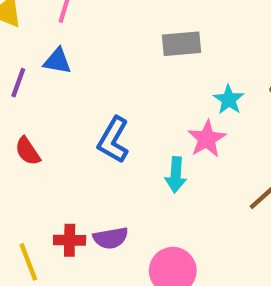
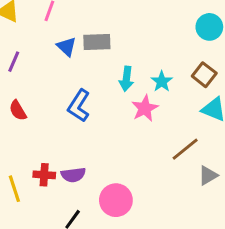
gray rectangle: (182, 44) -> (97, 42), moved
blue triangle: (57, 61) -> (67, 47), moved, turned 30
cyan arrow: (176, 175) -> (126, 79), moved

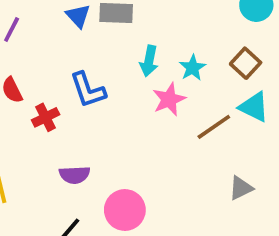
blue L-shape: (79, 106) -> (88, 90), turned -56
brown line: (185, 149) -> (214, 127), moved
red cross: (44, 175) -> (46, 117), moved, turned -35

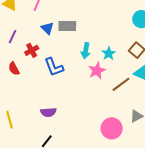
red cross: (46, 117) -> (32, 50), moved
pink circle: (125, 210) -> (112, 128), moved

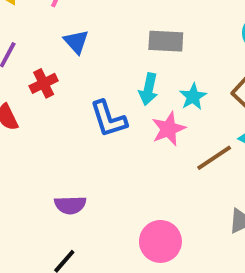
gray rectangle: (67, 26) -> (166, 41), moved
blue L-shape: (54, 67) -> (108, 119), moved
pink circle: (112, 128) -> (160, 241), moved

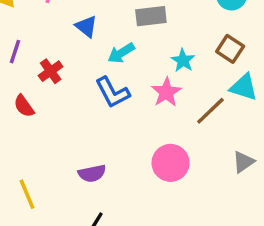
blue triangle: (76, 42) -> (86, 26), moved
cyan arrow: (148, 89) -> (121, 53), moved, turned 56
pink circle: (160, 241) -> (171, 163), moved

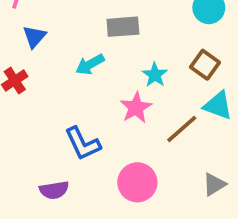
blue triangle: (86, 26) -> (34, 37), moved, turned 30
blue L-shape: (112, 92) -> (83, 144), moved

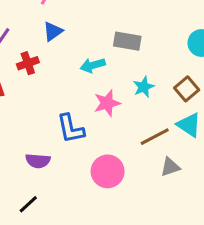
pink star: (136, 108) -> (107, 103), moved
gray triangle: (214, 184) -> (170, 167), moved

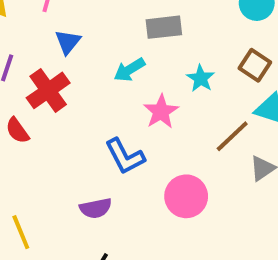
red cross: (28, 63) -> (48, 90), size x1.5

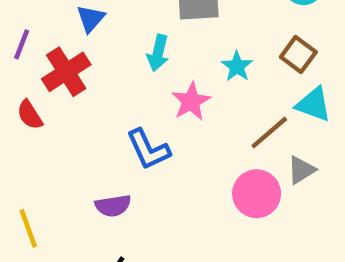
cyan arrow: (129, 70) -> (158, 53), turned -48
pink circle: (186, 196) -> (257, 194), moved

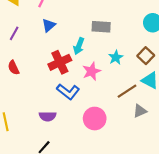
red cross: (66, 72) -> (60, 62), moved
blue L-shape: (148, 149) -> (68, 92), turned -35
pink circle: (257, 194) -> (95, 119), moved

